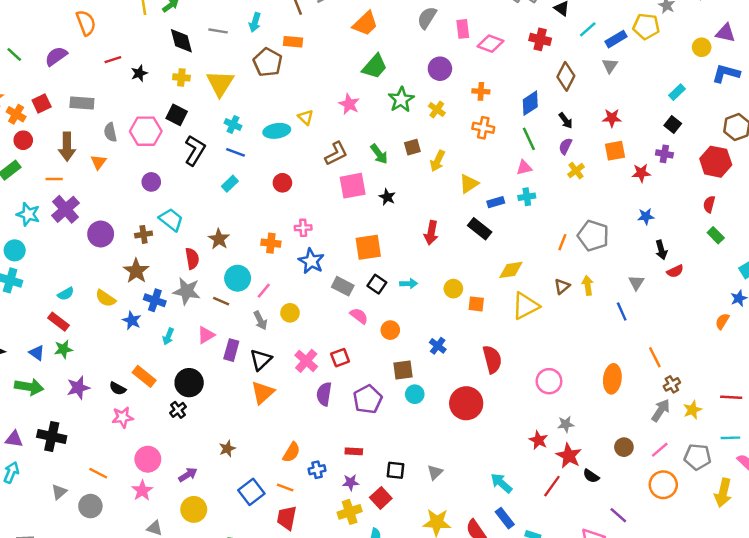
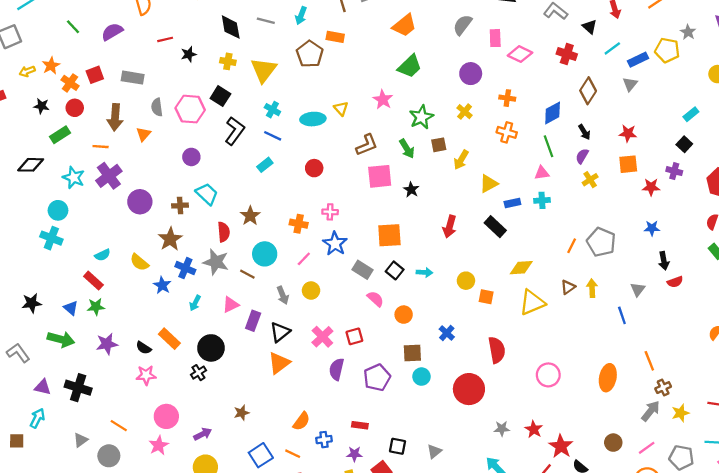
green star: (401, 100) -> (421, 117), moved
pink line: (264, 291) -> (304, 259), moved
gray star: (566, 424) -> (502, 429), moved

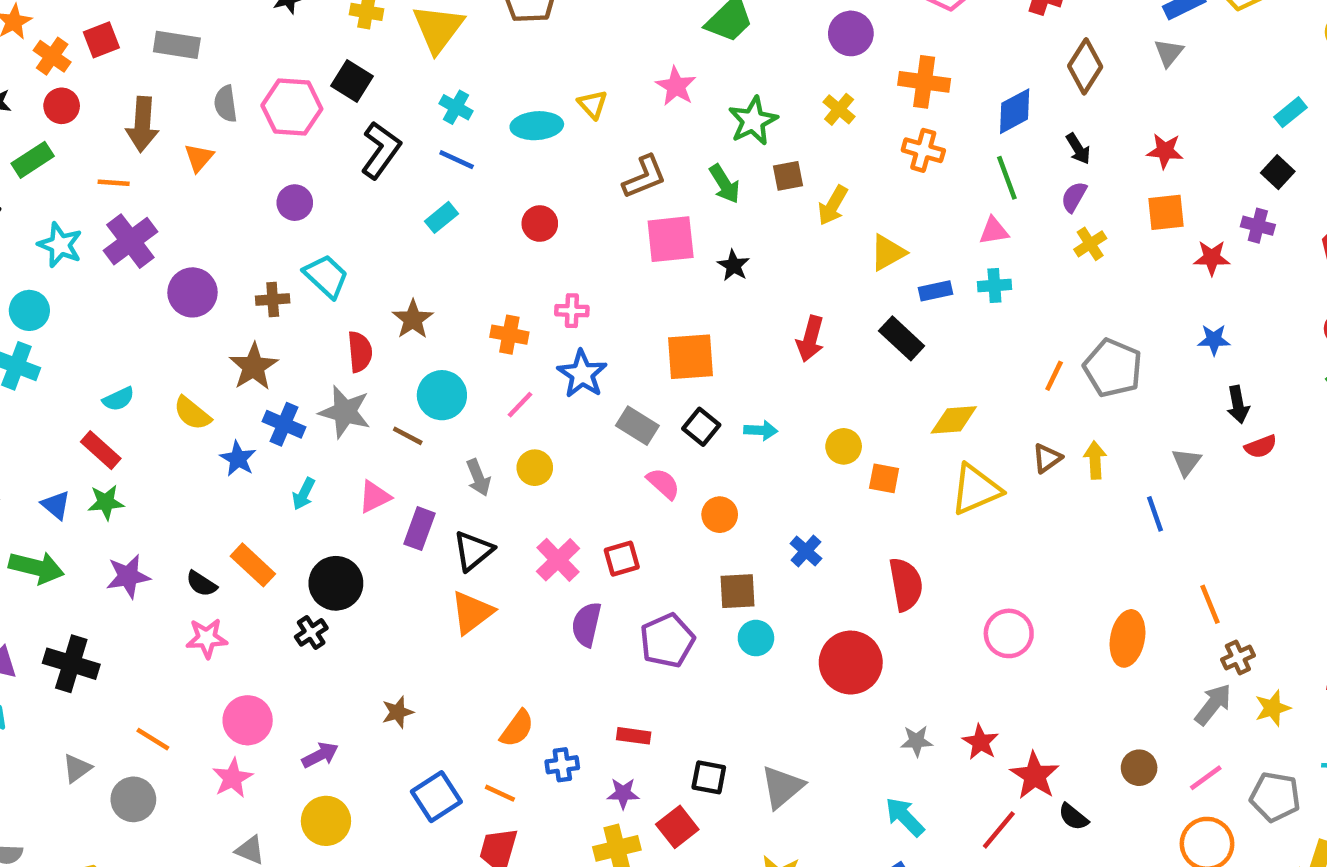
orange cross: (507, 98) -> (924, 82), size x1.5
gray triangle: (434, 451) -> (782, 787), size x1.5

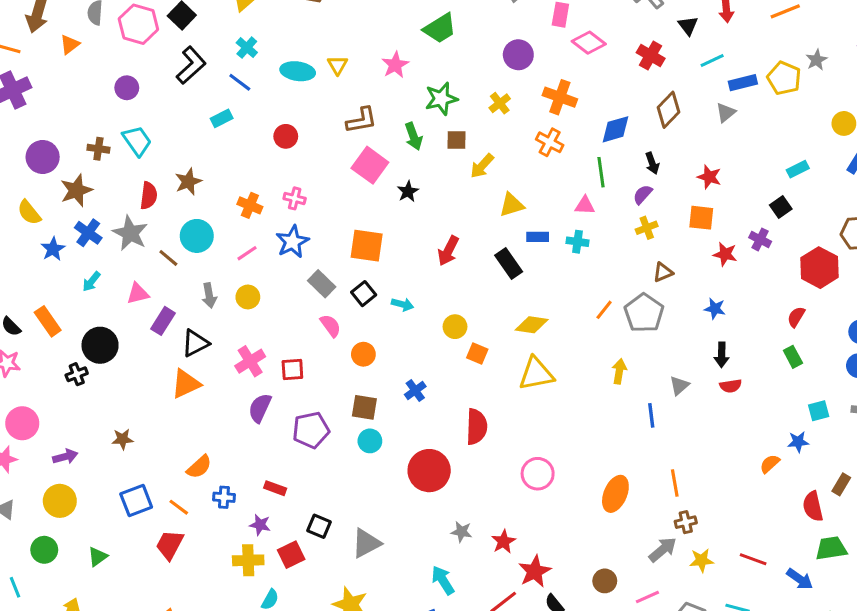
pink square: (671, 239) -> (370, 165), turned 30
purple circle: (193, 292) -> (43, 157), moved
brown triangle: (1047, 458) -> (663, 272), moved

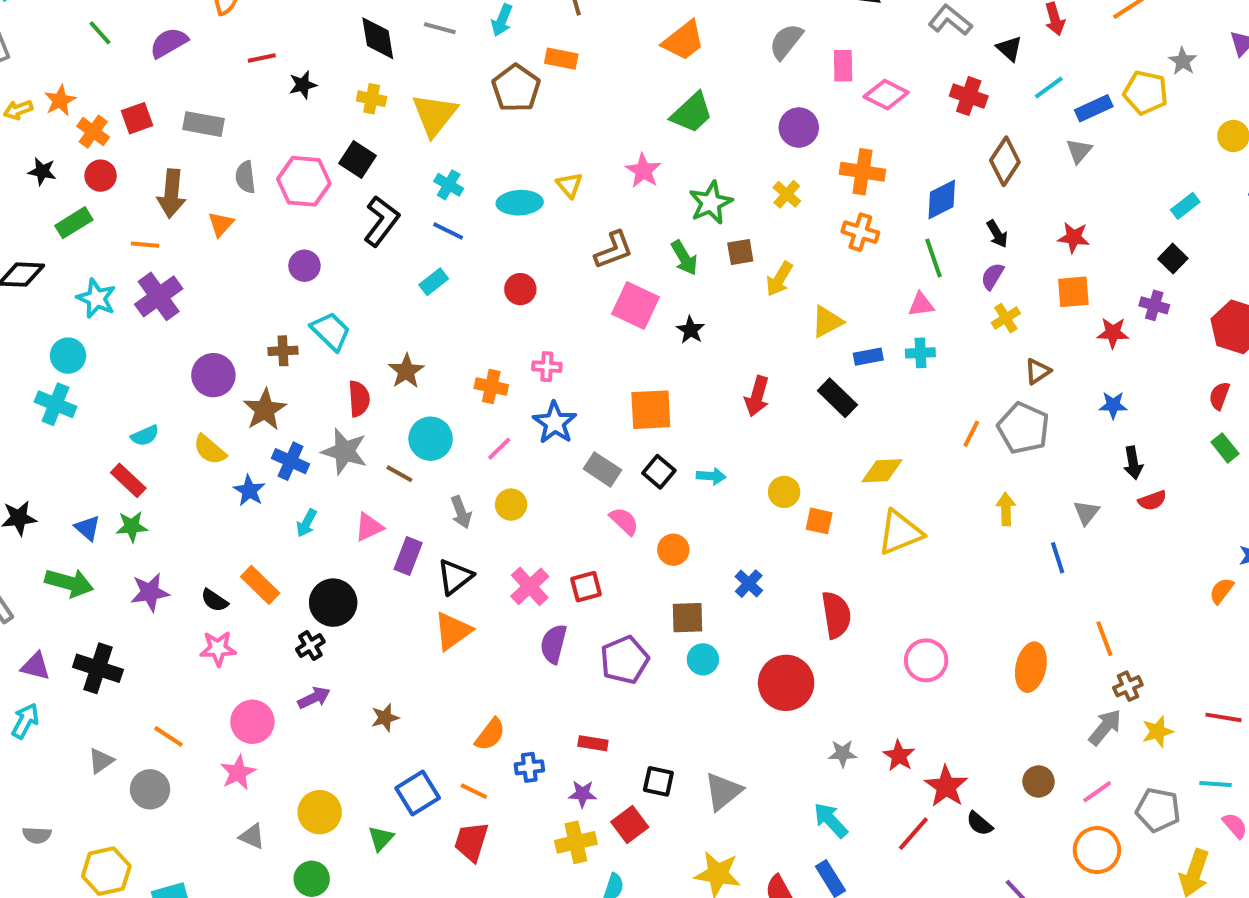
purple arrow: (65, 457) -> (314, 698), moved
green triangle: (98, 557) -> (381, 838), moved

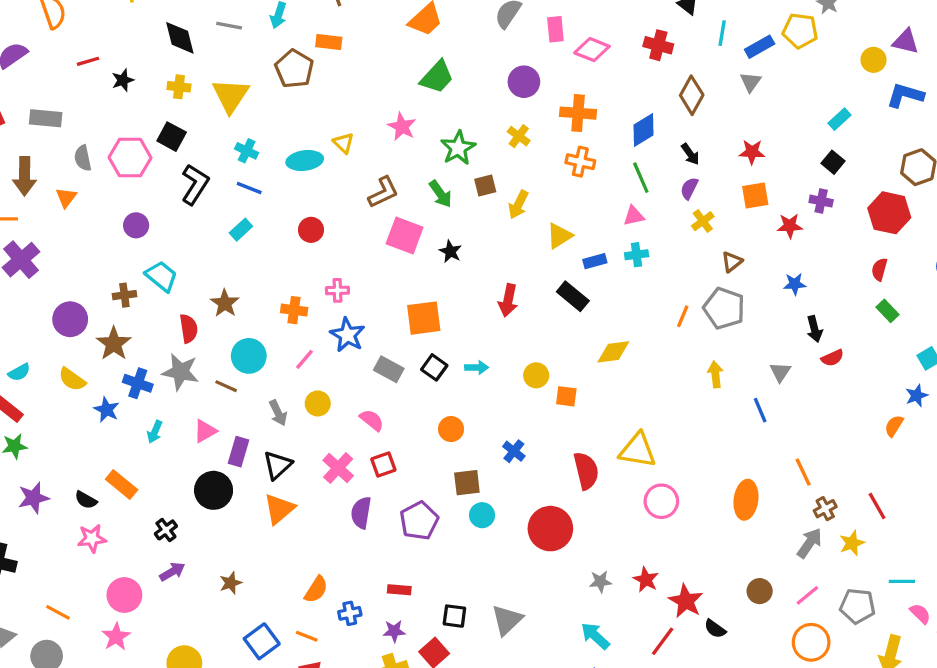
cyan line: (1049, 87) -> (722, 33), turned -40
pink semicircle: (624, 521) -> (372, 420), moved
yellow triangle: (900, 533) -> (638, 450), moved, turned 36
black circle: (333, 603) -> (214, 490), moved
red line: (1223, 717) -> (877, 506), moved, turned 56

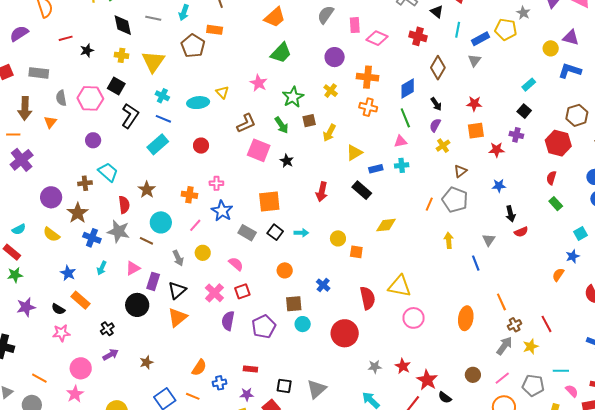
cyan rectangle: (241, 230) -> (158, 144), size x1.5
blue star: (107, 410) -> (68, 273), moved

